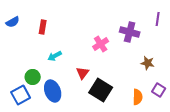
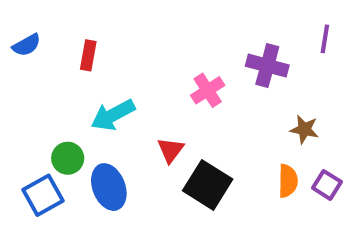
cyan arrow: (55, 56) -> (113, 115), size x1.5
orange semicircle: (138, 97) -> (288, 181), moved

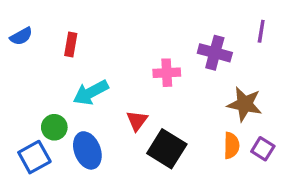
pink cross: (208, 90) -> (167, 73), turned 30
brown star: (304, 129) -> (245, 104), size x1.5

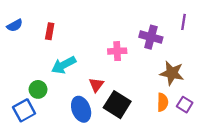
blue ellipse: (87, 150) -> (81, 109), moved

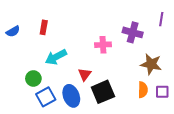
blue semicircle: (15, 25) -> (13, 31), moved
black square: (117, 105) -> (103, 92), turned 35
purple square: (185, 105) -> (162, 92), turned -32
blue square: (24, 110) -> (46, 97), moved

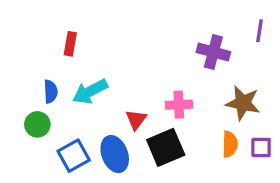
blue semicircle: (13, 31) -> (51, 92), moved, turned -64
pink cross: (103, 45) -> (179, 105), moved
green circle: (33, 78) -> (37, 124), moved

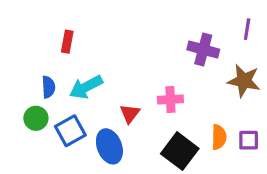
brown star: (243, 103) -> (244, 81), moved
black square: (166, 147) -> (180, 151), moved, turned -30
blue square: (74, 156) -> (70, 131), moved

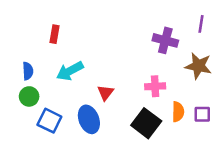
blue semicircle: (48, 87) -> (28, 71), moved
pink cross: (170, 100) -> (155, 86), moved
blue square: (70, 131) -> (49, 121), moved, turned -35

